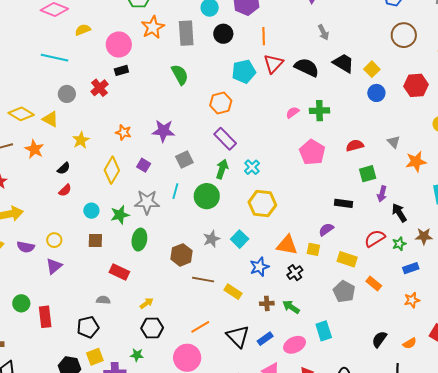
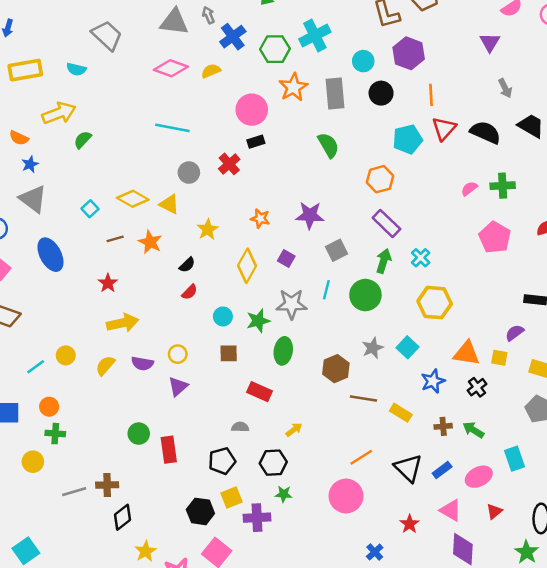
yellow semicircle: (83, 30) -> (211, 71), moved
black hexagon: (152, 328) -> (273, 463), moved

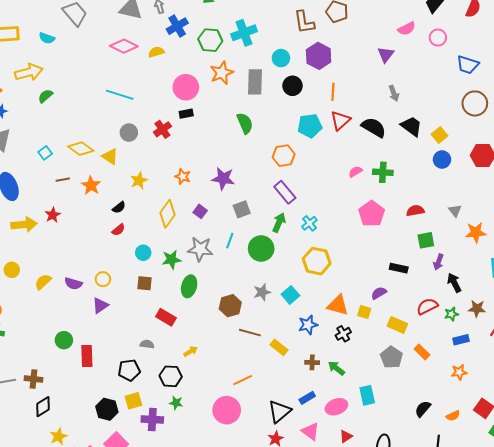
yellow arrow: (123, 323) -> (24, 224), moved
black triangle: (408, 468) -> (279, 411), moved, turned 30

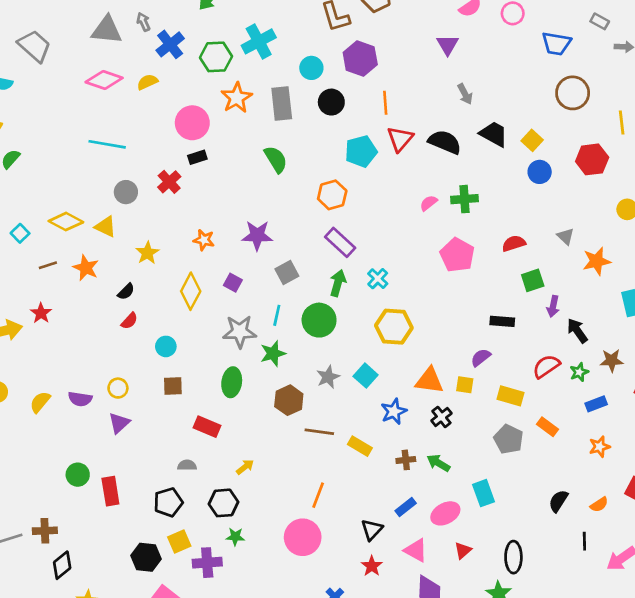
green star: (171, 260) -> (273, 353), moved
orange line: (243, 380) -> (318, 495), turned -36
black triangle: (279, 411) -> (372, 530), size x0.7

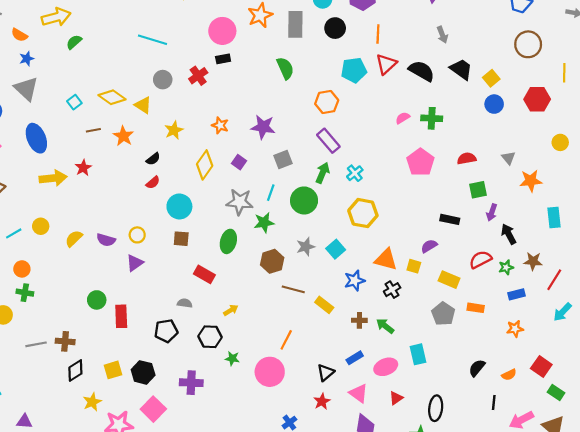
cyan circle: (166, 346) -> (179, 206), size x1.5
orange rectangle: (548, 427) -> (476, 308), turned -35
green star: (235, 537) -> (232, 358), moved
yellow square: (179, 541) -> (113, 370), moved

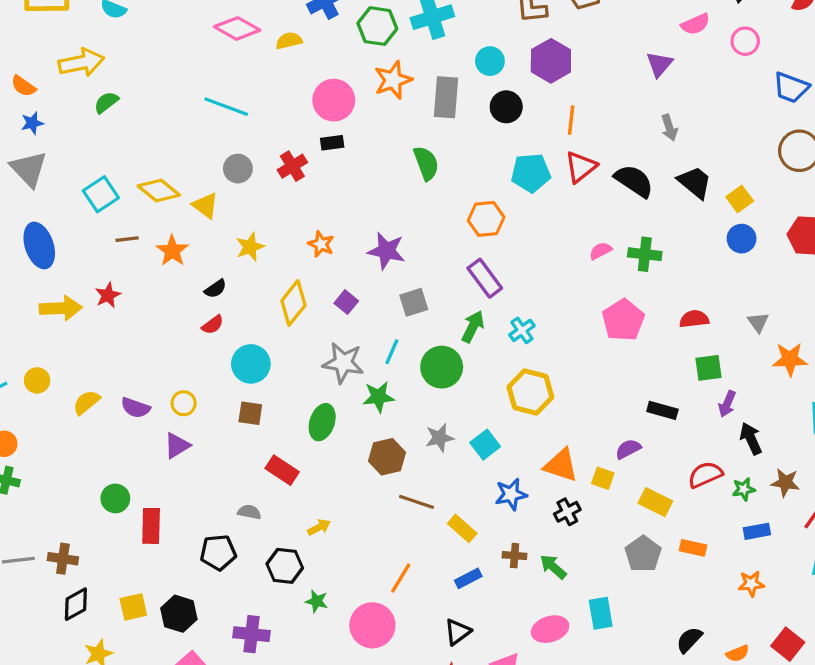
cyan square: (74, 102) -> (101, 194), size x1.5
blue rectangle: (355, 358) -> (468, 578), moved

